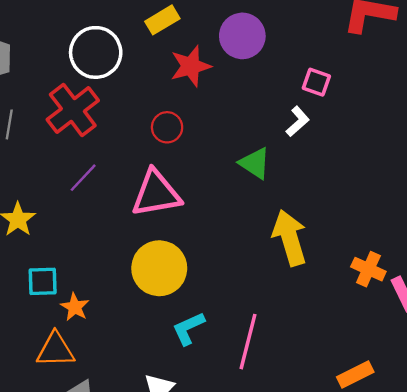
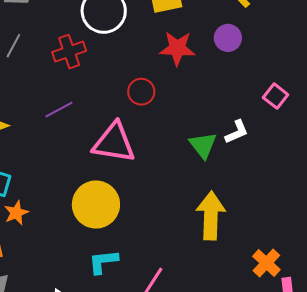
purple circle: (242, 36) -> (228, 38), size x0.7
red cross: (73, 110) -> (69, 52), size x0.7
white L-shape: (298, 121) -> (237, 132), moved

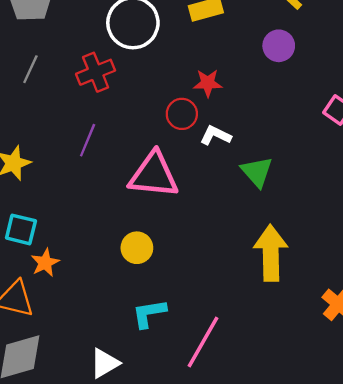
red star: (177, 48) -> (208, 83), moved, size x0.7
purple line: (59, 110) -> (88, 140), turned -36
white L-shape: (237, 132) -> (216, 135), moved, turned -128
yellow circle: (96, 205) -> (137, 248), size x0.6

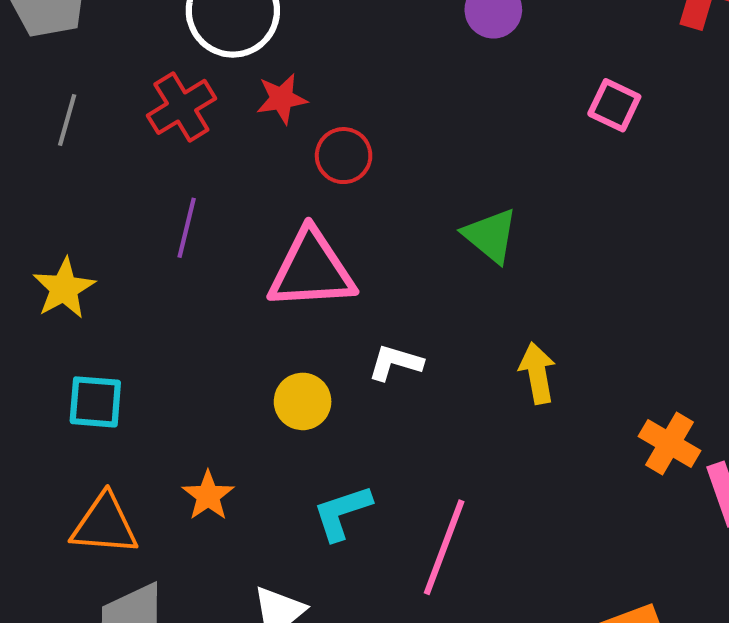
red star: (208, 83) -> (282, 99), moved
white L-shape: (216, 135) -> (395, 363), moved
yellow arrow: (271, 253) -> (537, 373), size x0.6
orange star: (45, 263) -> (208, 496), moved

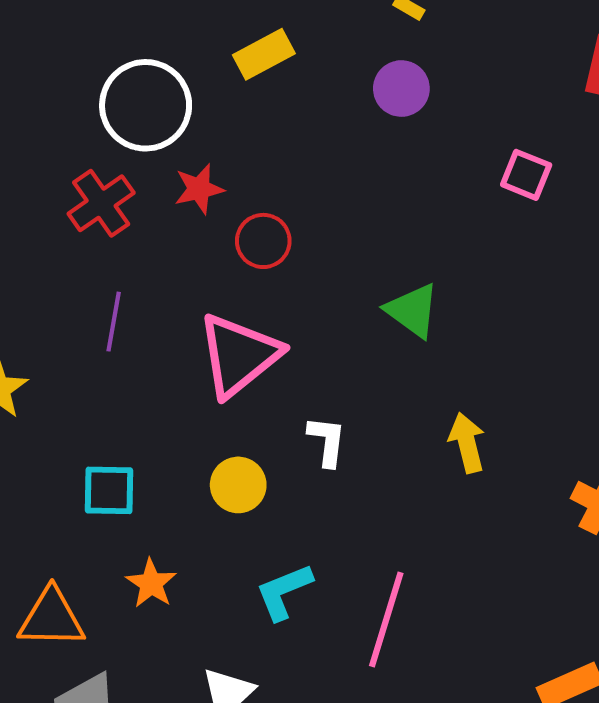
pink triangle: (311, 270) -> (239, 355), turned -32
white L-shape: (395, 363) -> (327, 441), turned 84
cyan square: (95, 402) -> (109, 490), moved

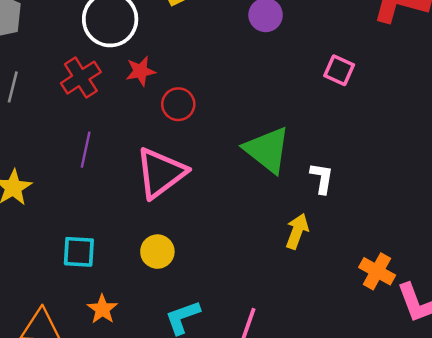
green triangle: (413, 310) -> (267, 150), size x1.4
white L-shape: (327, 441) -> (322, 178), moved
yellow arrow: (467, 443) -> (297, 231), turned 32

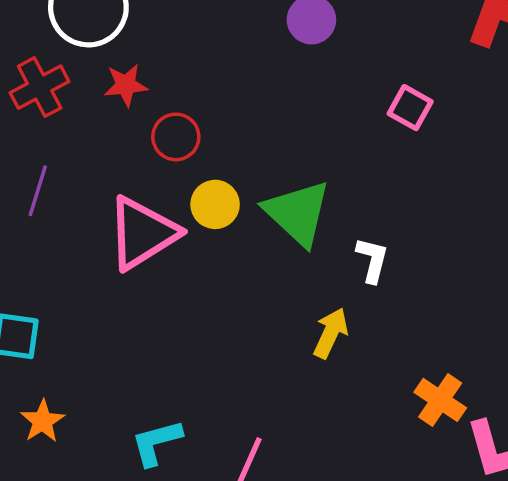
yellow circle: (157, 252) -> (215, 204), moved

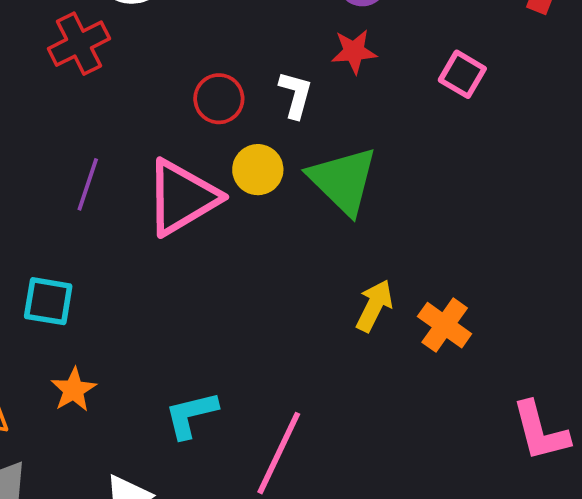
red star: (126, 85) -> (354, 51), moved
purple line: (38, 191) -> (88, 184), moved
white L-shape: (372, 260) -> (296, 95), moved
orange cross: (440, 400) -> (445, 325), moved

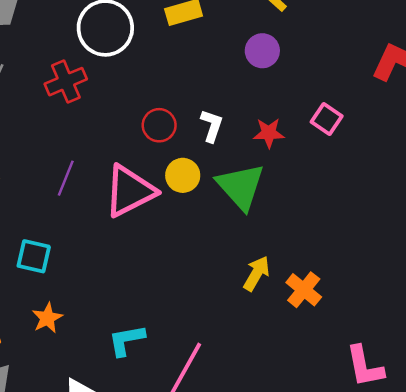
red star: (354, 51) -> (269, 133), moved

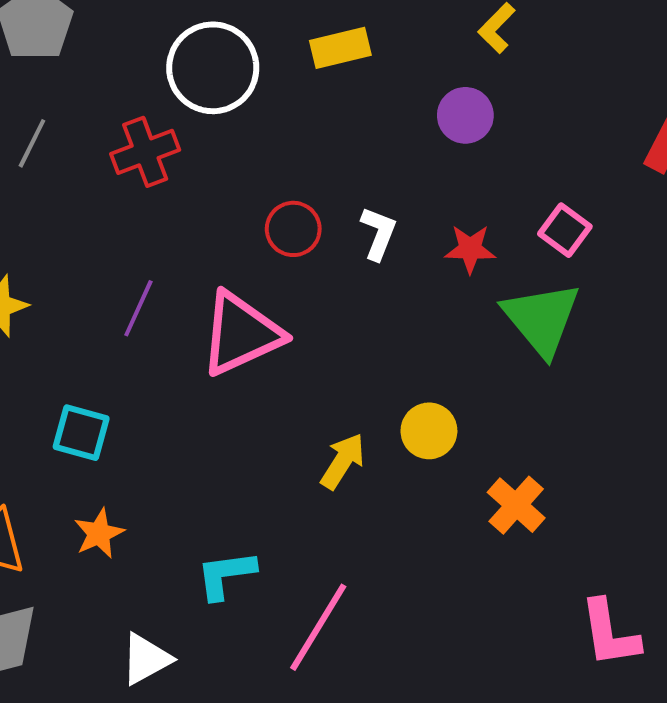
yellow circle: (183, 175) -> (429, 431), moved
green triangle: (241, 186) -> (542, 319), moved
yellow arrow: (256, 273) -> (343, 461), moved

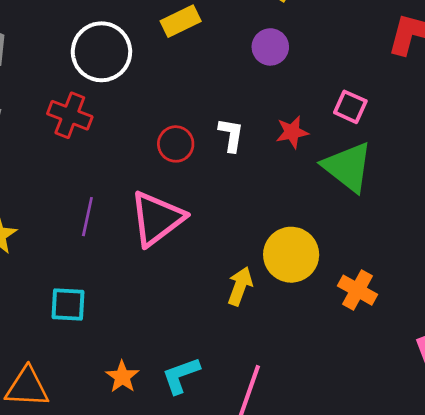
red cross: (145, 152) -> (70, 115), turned -36
yellow circle: (429, 431) -> (291, 255), size x1.5
orange star: (99, 533) -> (122, 377), moved

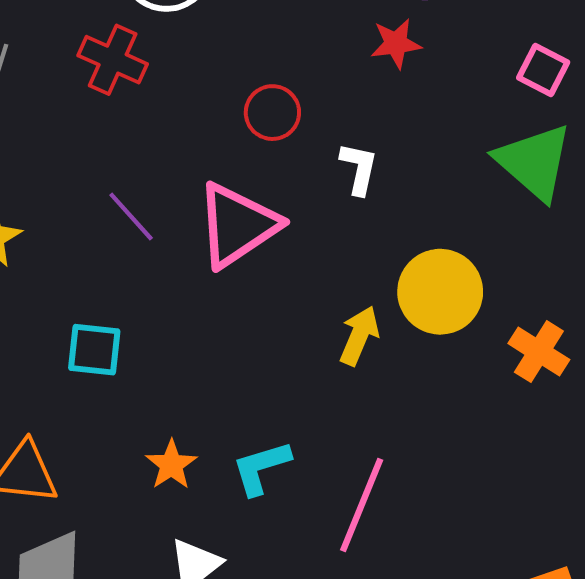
red star: (292, 132) -> (396, 43), moved
white L-shape: (231, 135) -> (359, 168), moved
purple line: (87, 217) -> (131, 216), turned -57

